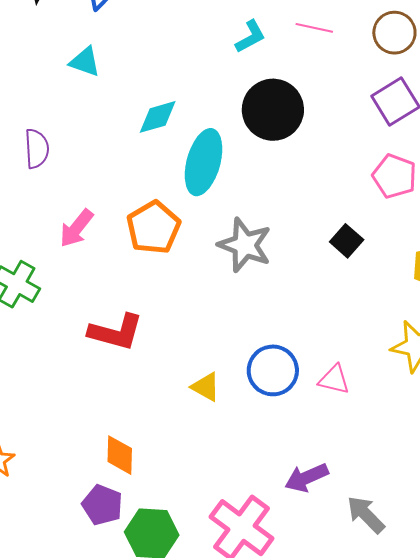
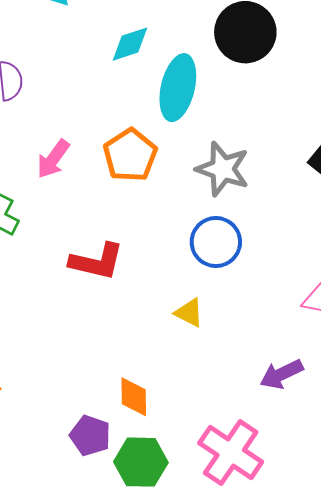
blue circle: (273, 370) -> (216, 242), moved
orange diamond: (120, 455) -> (134, 397), moved
purple arrow: (307, 478) -> (281, 374), moved

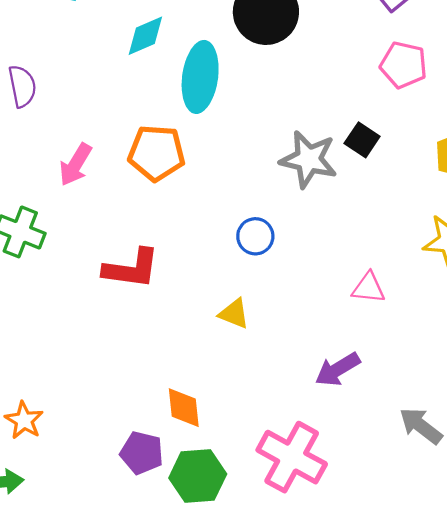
orange pentagon: (130, 155) -> (156, 153), turned -30
gray star: (223, 169) -> (309, 159), moved
blue circle: (216, 242) -> (255, 236), size x0.7

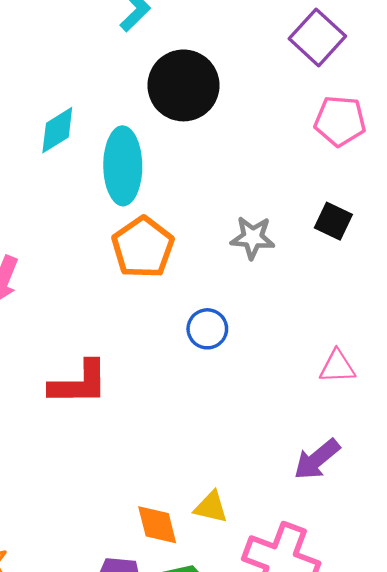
black square: (362, 140) -> (333, 221), moved
orange pentagon: (156, 153) -> (143, 247), moved, turned -30
gray star: (309, 159) -> (253, 238), size x0.7
yellow triangle: (234, 314) -> (211, 507), moved

